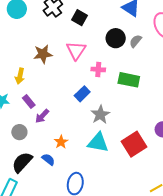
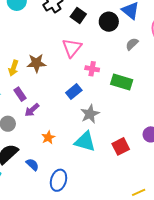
black circle: (116, 38) -> (109, 22), moved
brown star: (43, 54) -> (36, 63), moved
red square: (134, 144) -> (121, 146), size x0.7
blue semicircle: (48, 159) -> (32, 165), moved

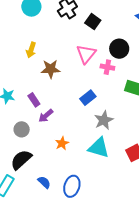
black circle: (109, 22) -> (119, 49), moved
yellow arrow: (13, 68) -> (31, 50), moved
pink cross: (92, 69) -> (107, 67), moved
blue semicircle: (32, 165) -> (44, 182), moved

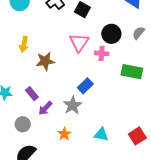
gray star: (104, 120) -> (72, 105), moved
cyan triangle: (99, 148) -> (101, 134), size x0.7

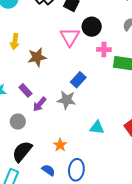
black circle: (111, 34) -> (92, 27), moved
pink cross: (102, 53) -> (104, 49), moved
gray star: (72, 105) -> (67, 100), turned -30
orange star: (64, 134) -> (60, 145), moved

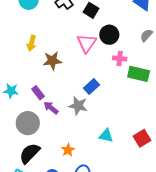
purple arrow: (40, 104) -> (51, 108), turned 84
gray circle: (18, 122) -> (28, 123), size x1.5

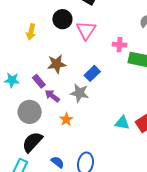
black circle: (109, 35) -> (62, 19), moved
brown star: (52, 61) -> (57, 64), moved
cyan triangle: (106, 136) -> (122, 123), moved
orange star: (68, 150) -> (66, 119), moved

